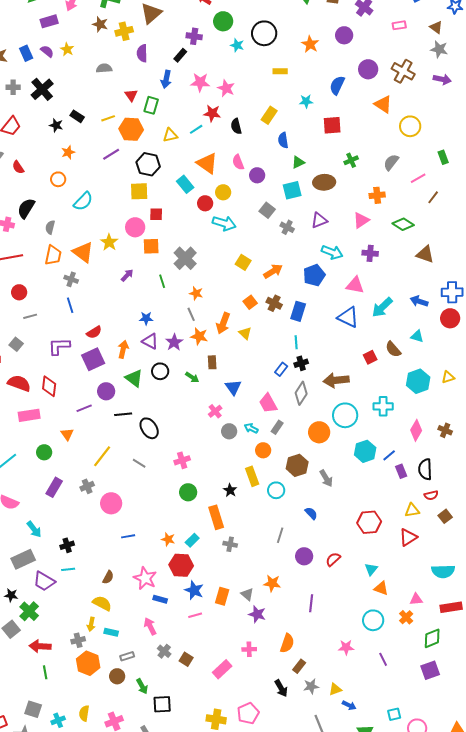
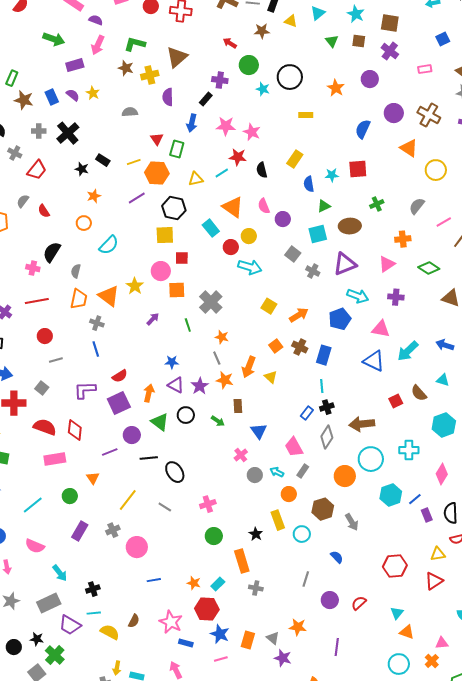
cyan star: (306, 101) -> (332, 175), moved
purple triangle: (319, 220) -> (345, 264), size x1.4
yellow semicircle: (102, 603) -> (110, 632), moved

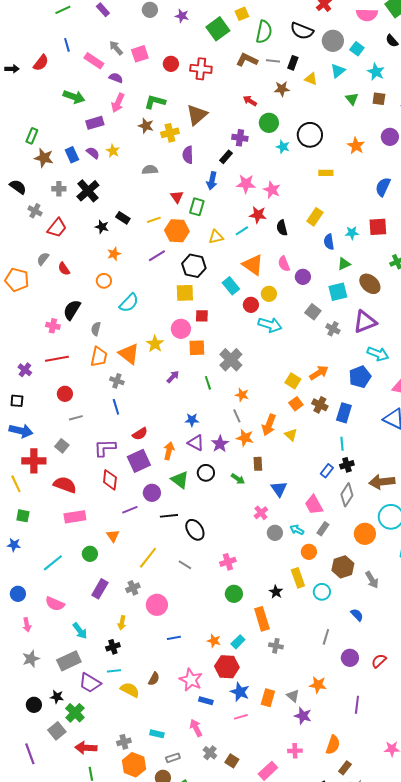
brown ellipse: (350, 226) -> (370, 284), turned 45
yellow square: (269, 306) -> (293, 381), moved
red diamond: (75, 430) -> (110, 480), moved
yellow arrow: (117, 668) -> (122, 623), moved

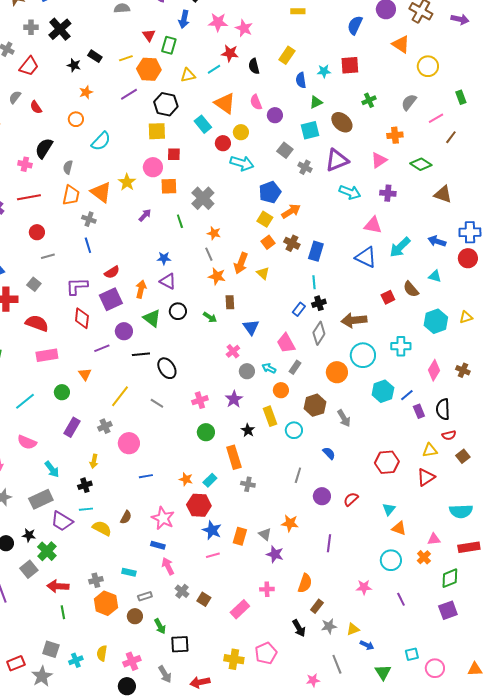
blue pentagon: (360, 377) -> (270, 192), moved
purple star: (220, 444) -> (234, 399), moved
blue rectangle: (206, 701) -> (158, 545), moved

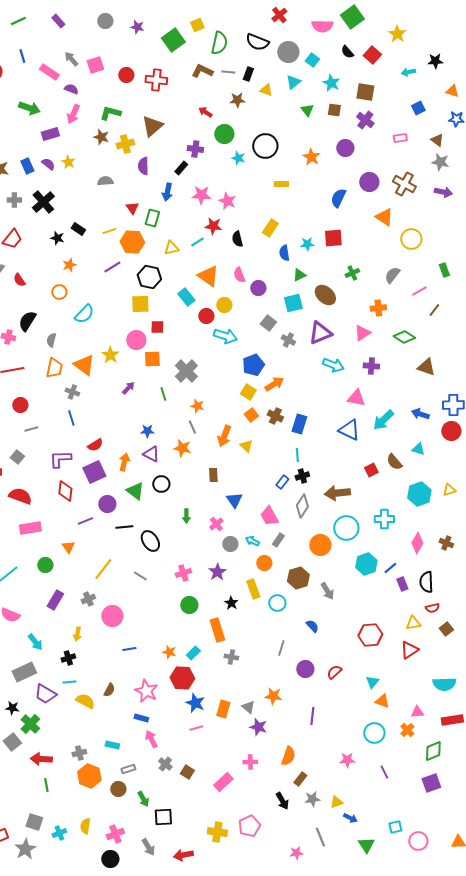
orange star: (217, 276) -> (182, 448), moved
green arrow: (210, 317) -> (186, 516), moved, turned 56

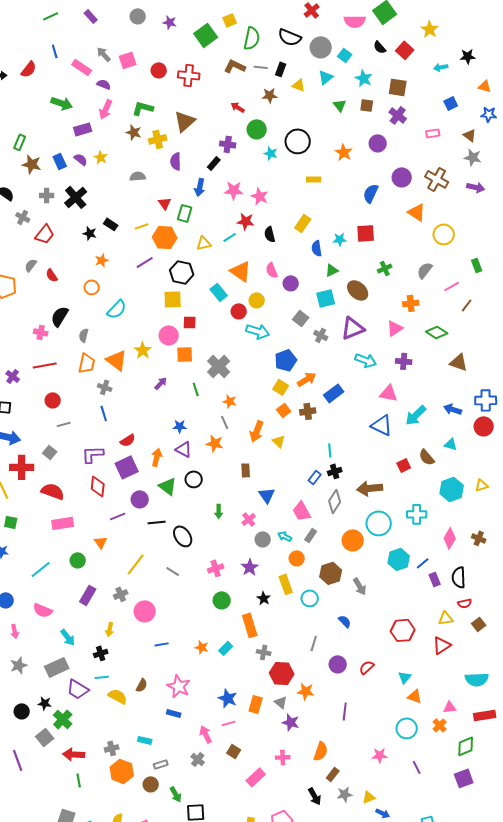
brown cross: (275, 416) -> (308, 411), turned -35
blue rectangle: (299, 424) -> (334, 393), moved, turned 36
red hexagon: (182, 678) -> (282, 673), moved
pink arrow: (151, 739) -> (206, 734), moved
brown square: (187, 772) -> (234, 751), moved

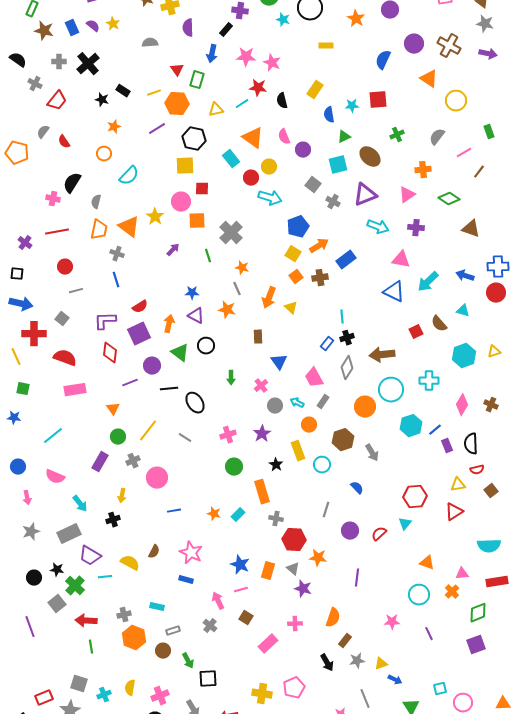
green circle: (78, 560) -> (118, 437), moved
cyan line: (102, 677) -> (105, 577), moved
cyan triangle: (405, 677) -> (405, 524), moved

